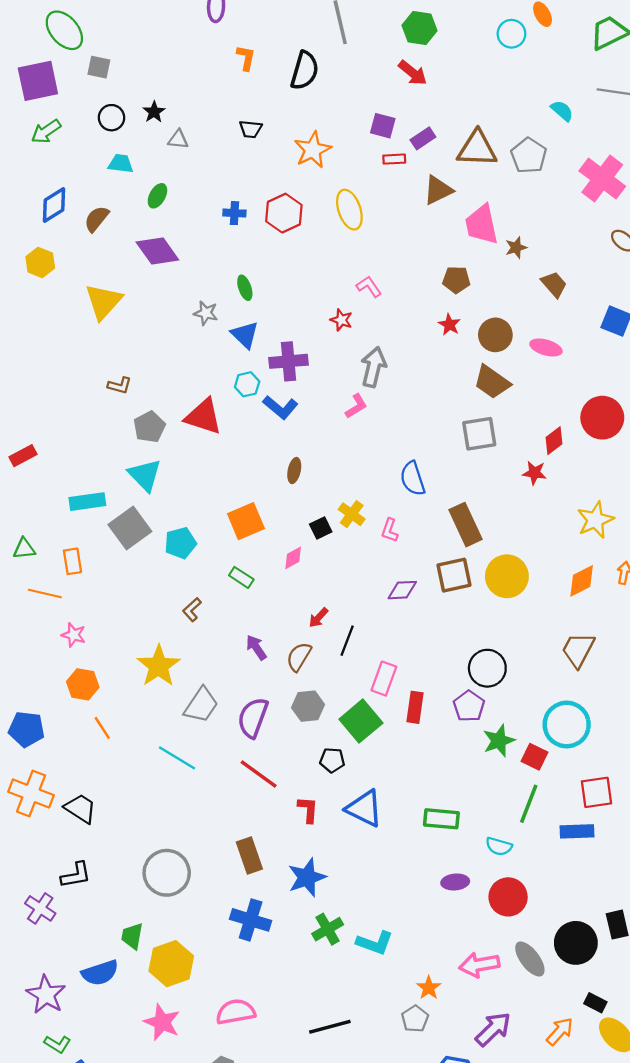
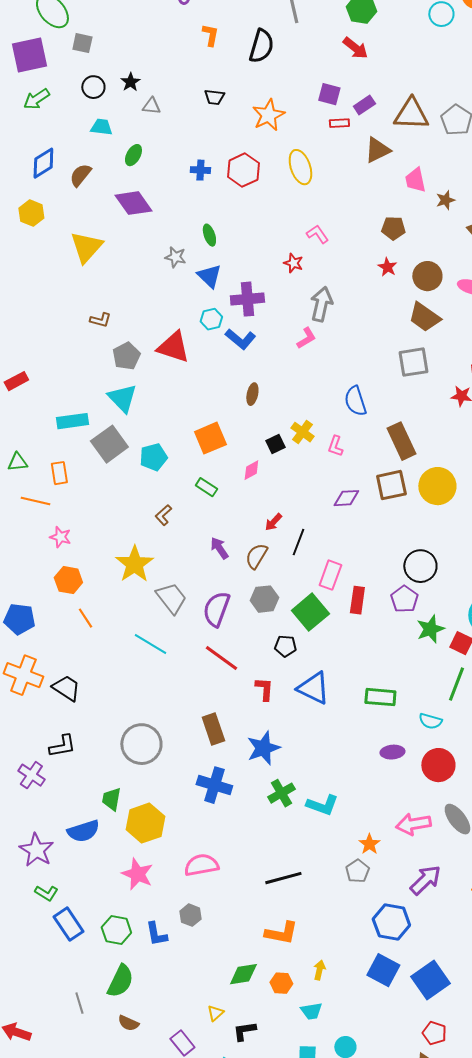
pink trapezoid: (482, 225) -> (415, 180), size x0.7
gray trapezoid: (201, 705) -> (171, 598), turned -72

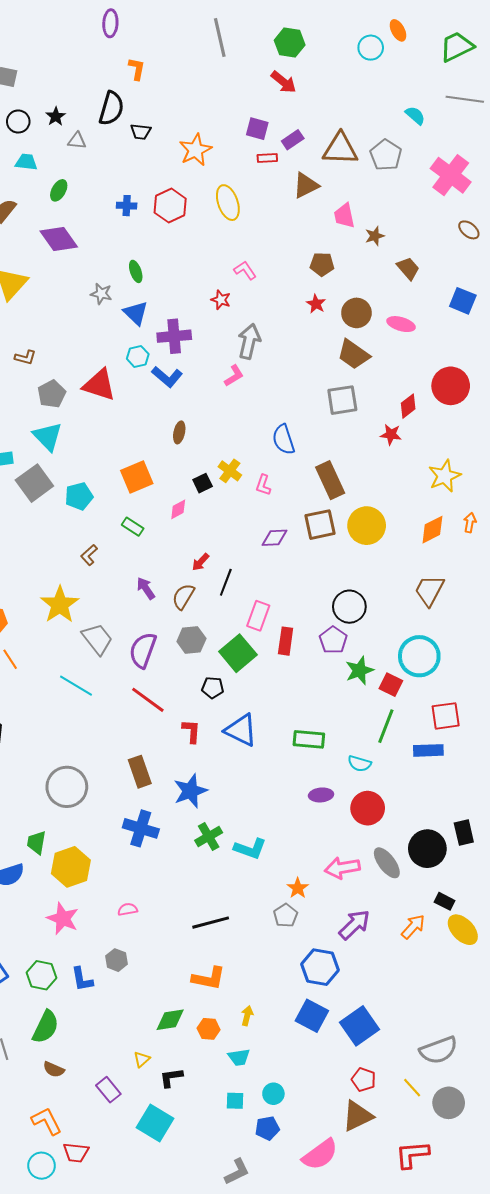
black semicircle: (261, 46) -> (111, 108), moved
pink semicircle: (201, 865) -> (128, 909), size x0.6

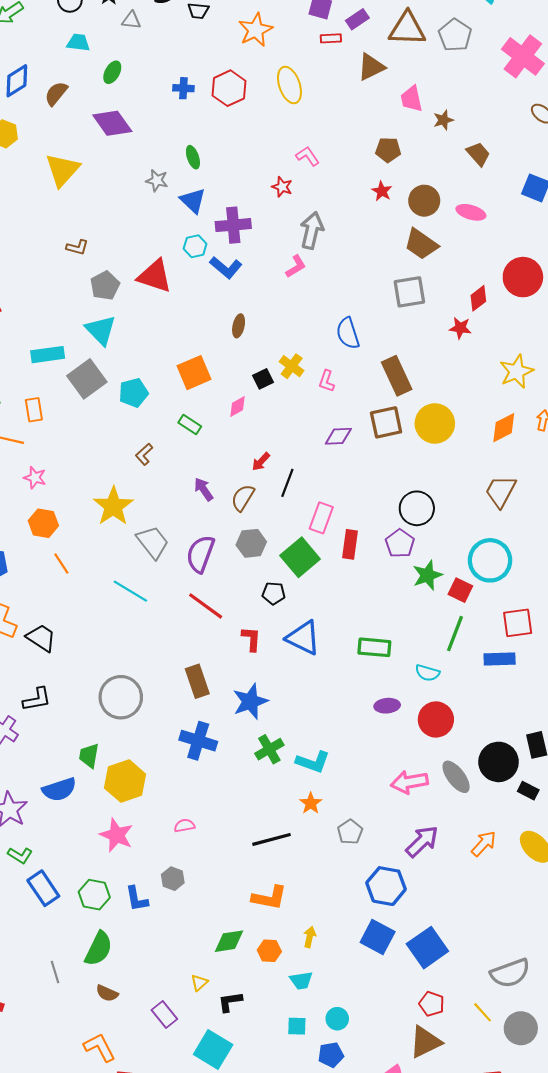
orange star: (298, 888) -> (311, 803), moved
black rectangle: (445, 901) -> (528, 791), moved

